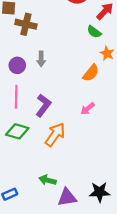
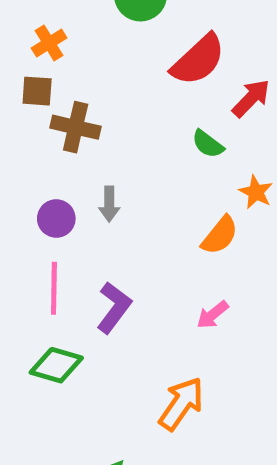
green semicircle: (94, 32) -> (208, 144), moved
orange arrow: (55, 135) -> (181, 404), moved

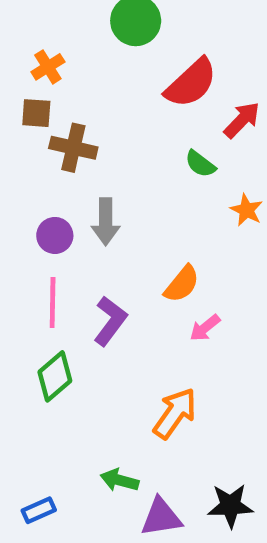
gray arrow: (109, 204) -> (106, 222), size x1.4
orange semicircle: (220, 235) -> (182, 284), moved
green diamond: (56, 365) -> (55, 376), turned -57

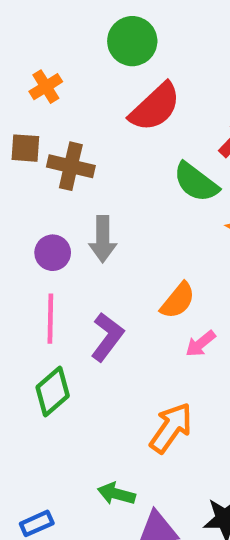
red semicircle: (191, 83) -> (155, 107), moved
brown square: (36, 113) -> (25, 148), moved
green semicircle: (200, 164) -> (196, 182), size x1.5

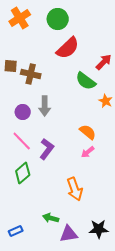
orange cross: (46, 87) -> (20, 18), moved, size x1.5
orange semicircle: (178, 300) -> (88, 132), moved, turned -90
pink line: (50, 319) -> (22, 141), turned -45
orange arrow: (171, 428) -> (75, 189), turned 125

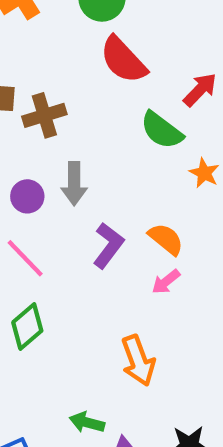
red semicircle: (68, 48) -> (123, 60), turned 90
brown cross: (31, 74) -> (44, 115), turned -30
purple L-shape: (47, 149) -> (108, 245), moved

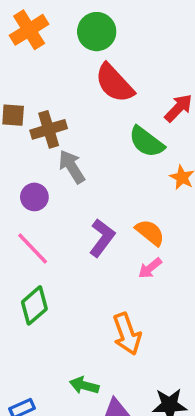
gray arrow: (74, 184) -> (72, 167), moved, turned 148

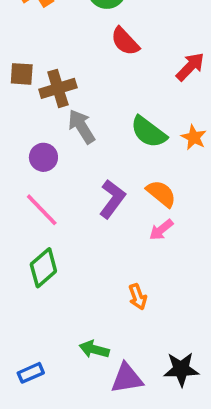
red semicircle: (114, 83) -> (125, 41), size x0.7
green semicircle: (146, 142) -> (149, 132), moved
orange arrow: (127, 334) -> (138, 297), size x0.6

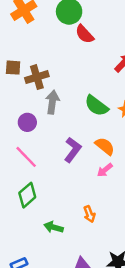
red semicircle: (125, 41) -> (85, 34), moved
gray arrow: (82, 127) -> (52, 102), turned 40
green arrow: (94, 349) -> (54, 227), moved

